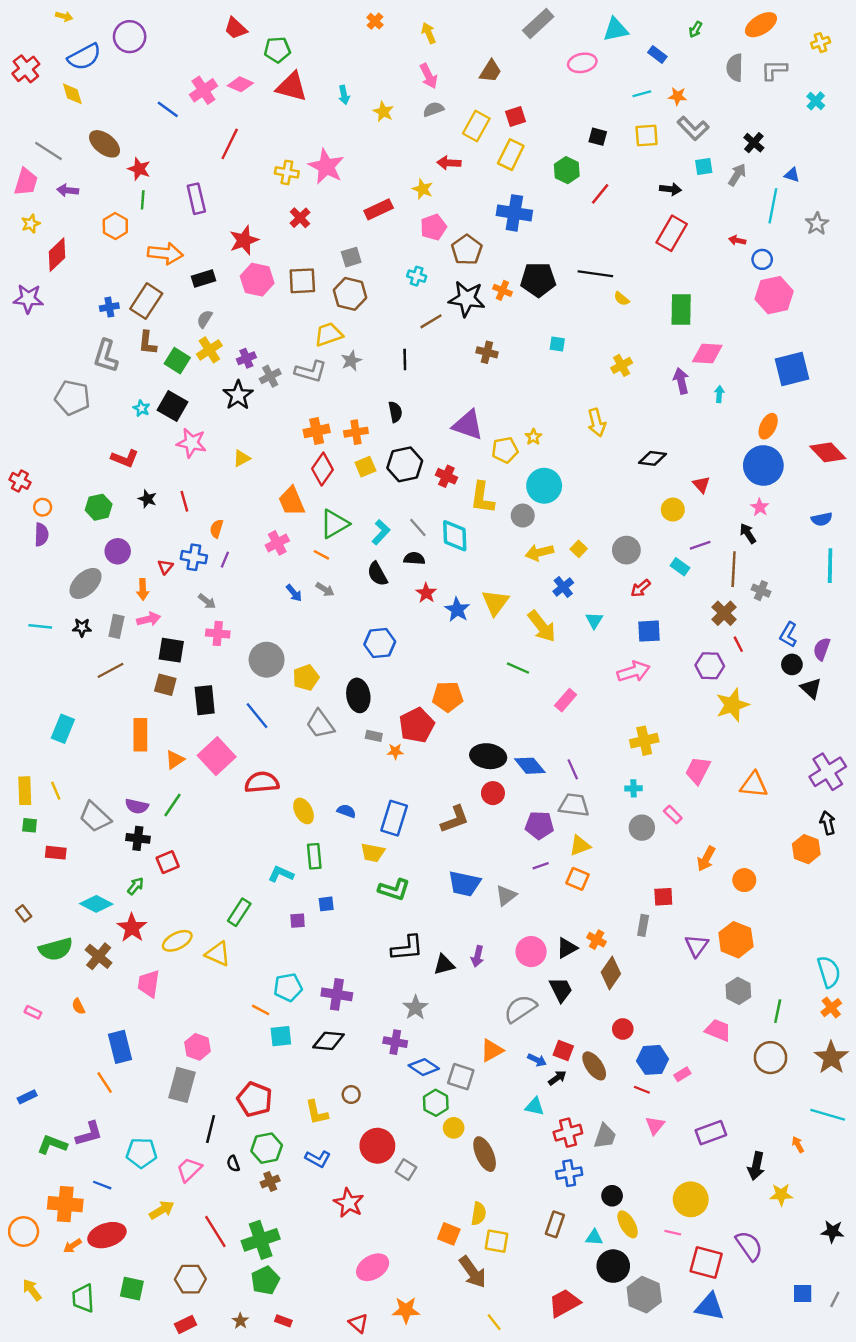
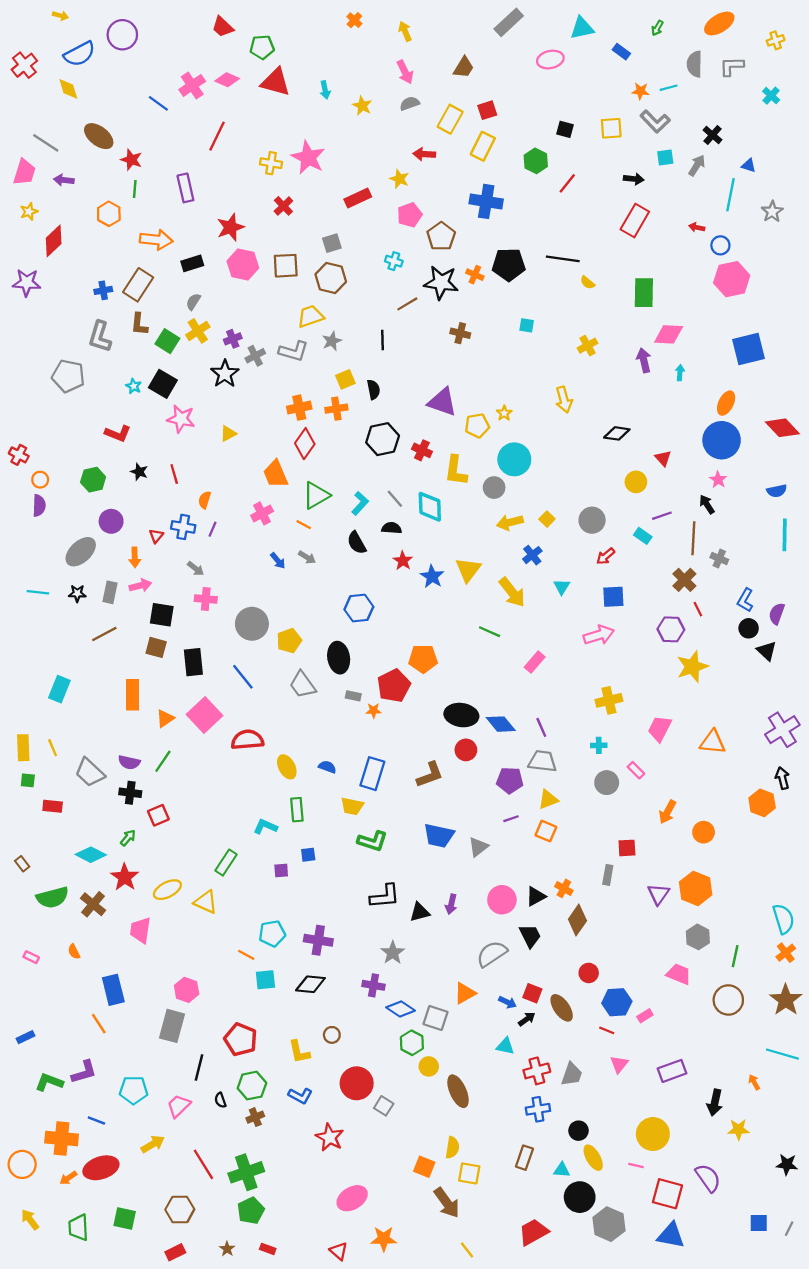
cyan line: (642, 94) -> (669, 88), moved
yellow square: (365, 467) -> (345, 379), moved

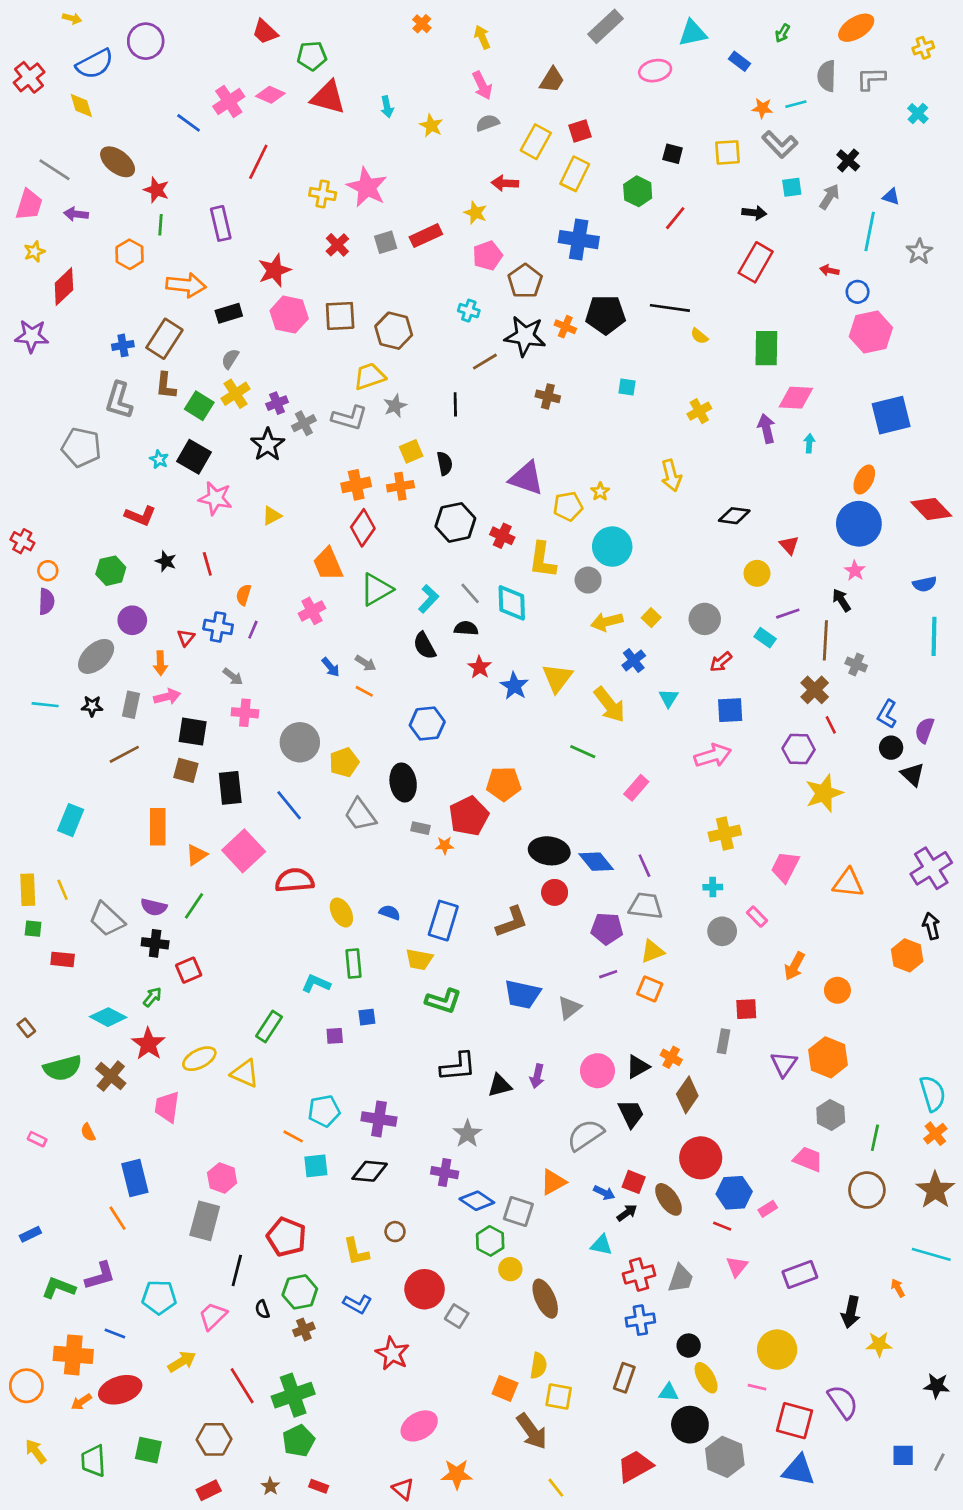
gray square: (332, 243) -> (386, 242), moved
orange line: (304, 525) -> (364, 691), moved
red circle: (589, 973) -> (701, 1158), size x1.8

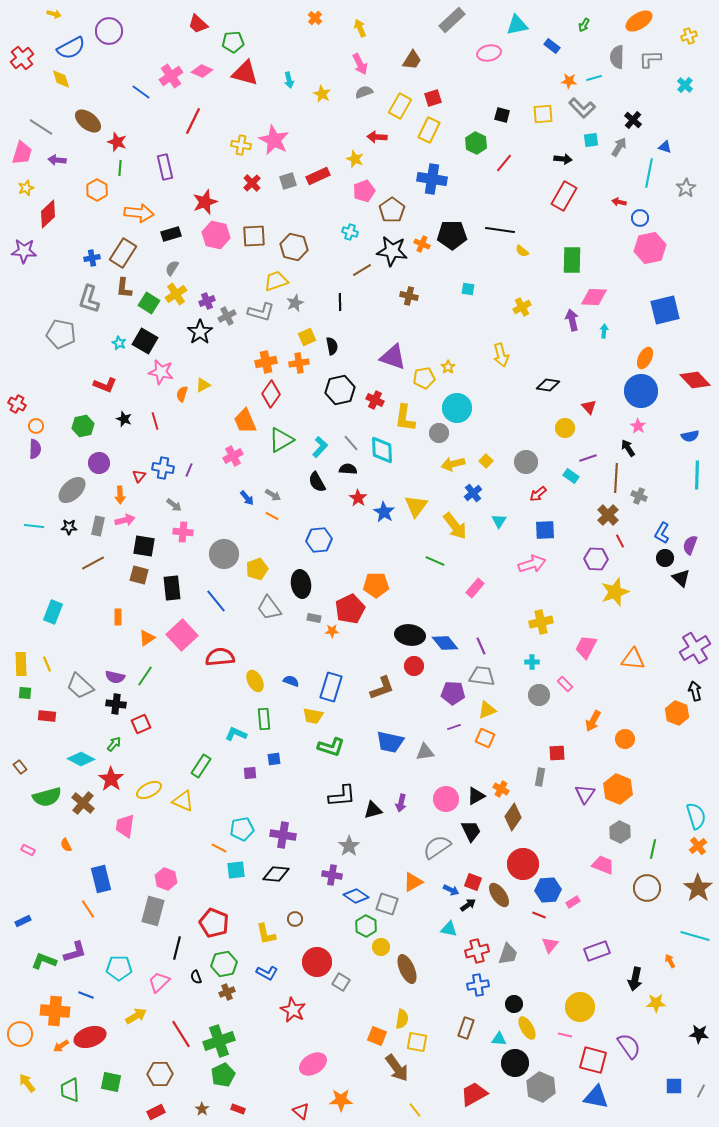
orange semicircle: (244, 595) -> (182, 394), moved
orange rectangle: (158, 827) -> (118, 617), size x0.6
gray triangle: (569, 1008) -> (425, 752), turned 30

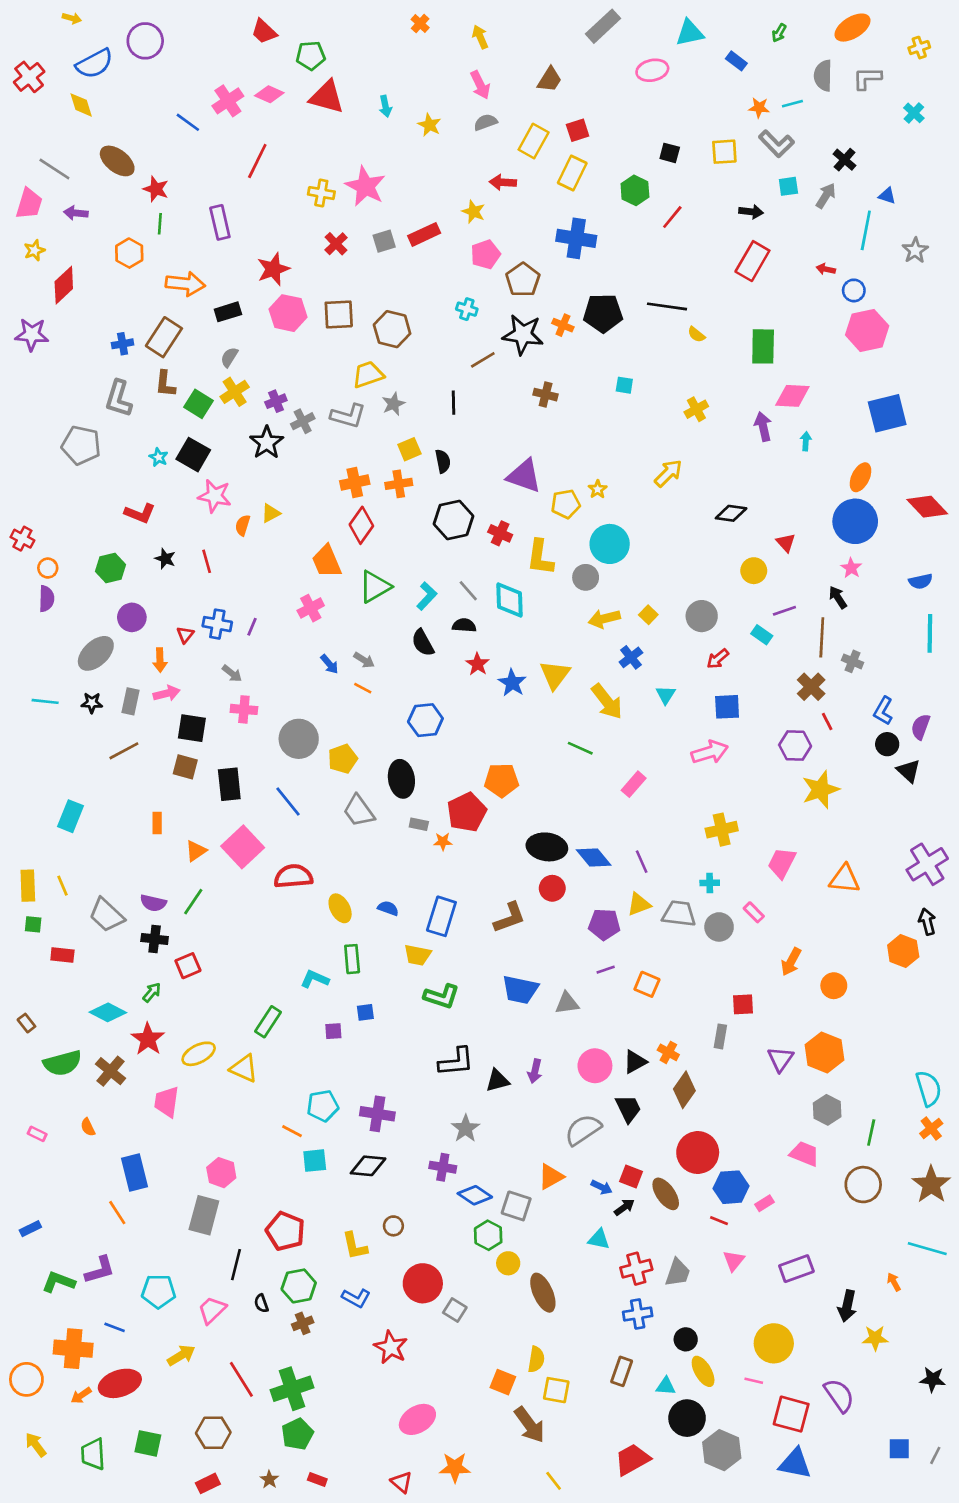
yellow arrow: (501, 355) -> (668, 473), turned -120
gray trapezoid: (482, 676) -> (679, 914), moved
yellow triangle: (487, 710) -> (639, 904), moved

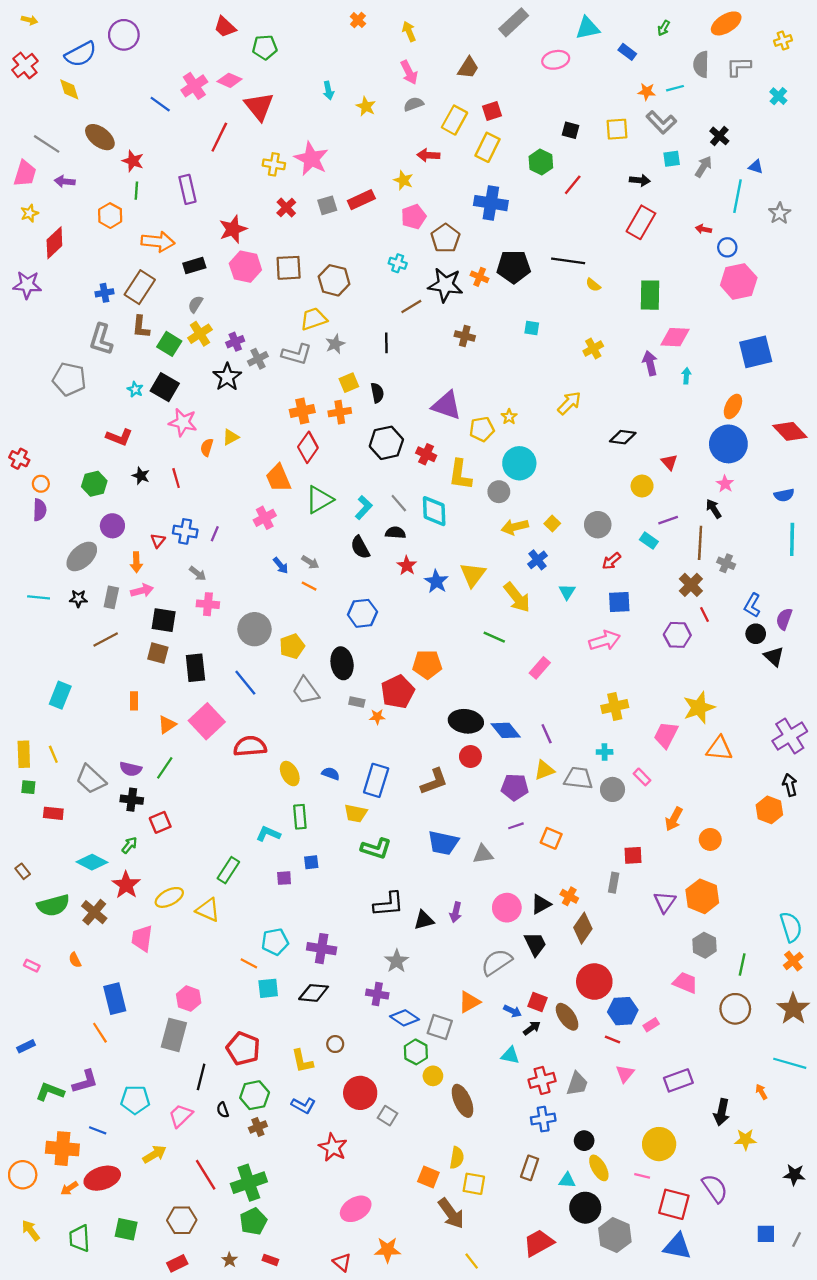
yellow arrow: (72, 18) -> (29, 20), moved
red triangle: (327, 97) -> (259, 106), moved, turned 36
yellow star: (820, 790) -> (699, 708), moved

